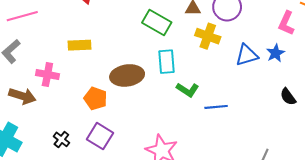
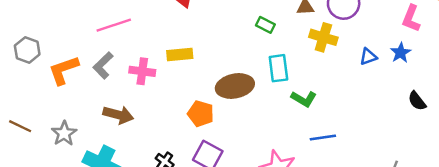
green rectangle: (157, 23) -> (265, 25), size x0.6
blue triangle: (247, 55) -> (368, 57), size x0.7
pink cross: (47, 75) -> (142, 71), moved
blue line: (216, 107) -> (323, 138), moved

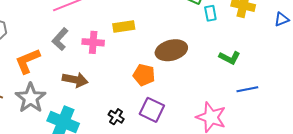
cyan rectangle: (278, 68) -> (210, 13), moved, size x0.7
orange L-shape: (64, 70) -> (28, 61), moved
gray star: (64, 133) -> (31, 98), size x1.4

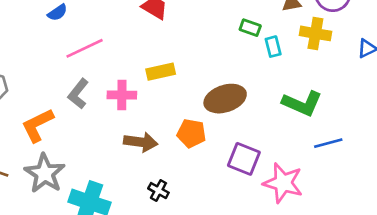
green L-shape: (230, 58) -> (302, 103), size x1.4
brown arrow: (75, 80) -> (141, 142), moved
purple square: (152, 110) -> (244, 159), moved

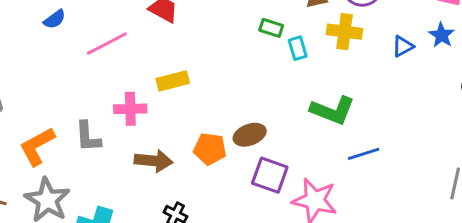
pink line: (85, 48) -> (107, 44), moved
gray L-shape: (78, 94) -> (88, 137), moved, turned -40
brown ellipse: (225, 99) -> (250, 135), moved, size x0.7

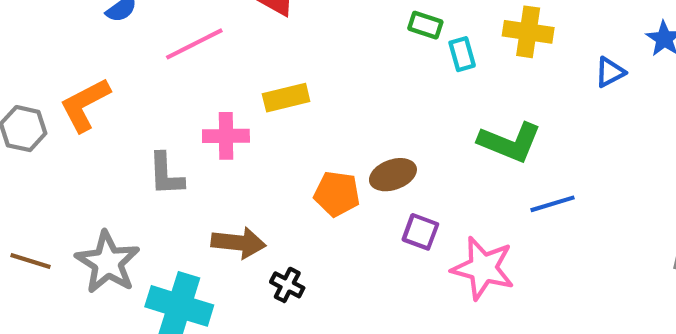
blue triangle: (403, 46) -> (610, 72), moved
orange L-shape: (37, 146) -> (85, 105), moved
brown arrow: (153, 161) -> (239, 243), moved
purple square: (270, 175) -> (420, 232), size x0.7

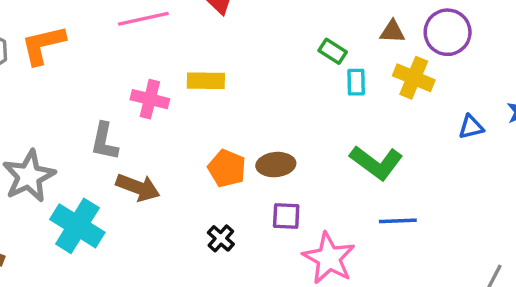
gray L-shape: (166, 174) -> (104, 141), moved
purple square: (420, 232) -> (286, 216), turned -32
black cross: (287, 285) -> (221, 238), moved

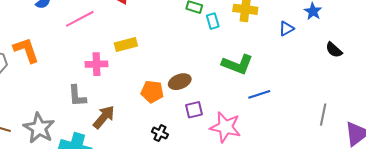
orange L-shape: (43, 45) -> (26, 50), turned 100
brown arrow: (138, 187) -> (104, 117), turned -55

